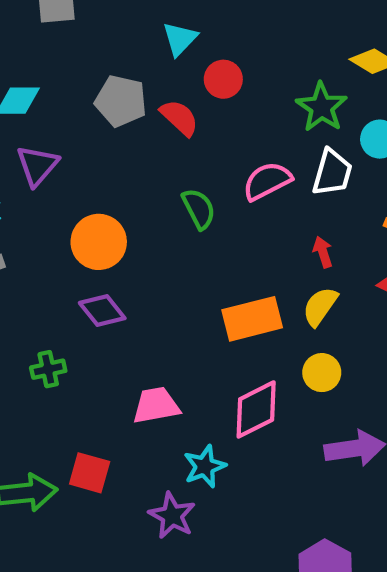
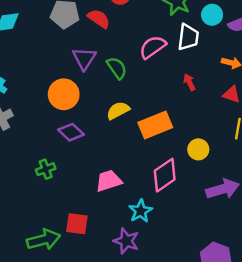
purple triangle: (37, 165) -> (84, 58), moved
yellow semicircle: (320, 306) -> (118, 111), moved, turned 35

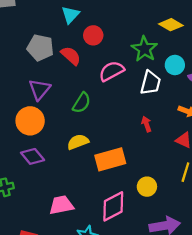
pink semicircle: (153, 47) -> (112, 71), moved
purple triangle: (84, 58) -> (39, 89), moved
green semicircle: (117, 68) -> (82, 103), turned 60

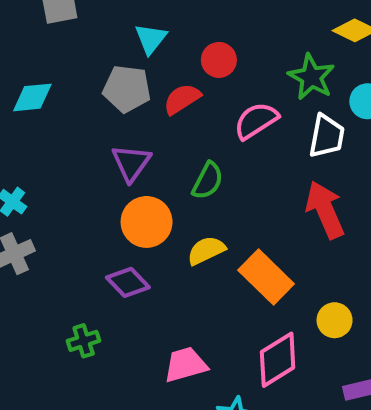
cyan triangle: (70, 15) -> (151, 39), moved
red semicircle: (71, 56) -> (182, 99), turned -70
orange circle: (30, 121) -> (147, 222), moved
red arrow: (146, 124) -> (325, 210), size x2.0
orange rectangle: (110, 159) -> (266, 277), turned 64

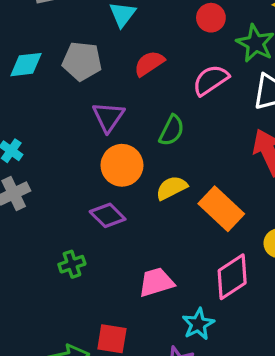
red circle: (219, 60) -> (211, 18), moved
gray pentagon: (127, 89) -> (82, 61), moved

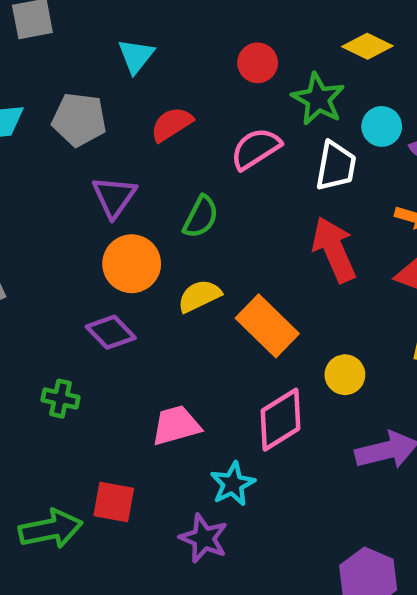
green cross: (72, 264) -> (60, 399), turned 30

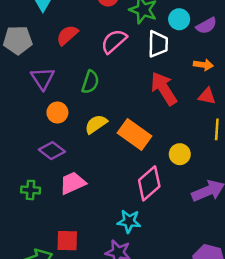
orange circle: (132, 264) -> (57, 113), size x0.7
pink trapezoid: (176, 425) -> (73, 183), moved
cyan star: (233, 484) -> (129, 221), turned -30

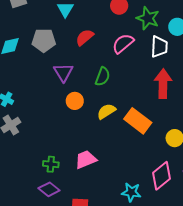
red arrow: (164, 89) -> (163, 84), turned 32
purple diamond: (52, 151) -> (49, 189), moved
pink diamond: (149, 183) -> (162, 176), moved

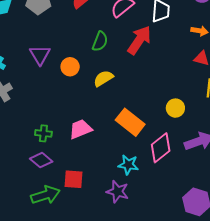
purple triangle: (63, 72) -> (40, 55), moved
red arrow: (163, 84) -> (139, 40), moved, turned 32
orange rectangle: (138, 121) -> (130, 122), moved

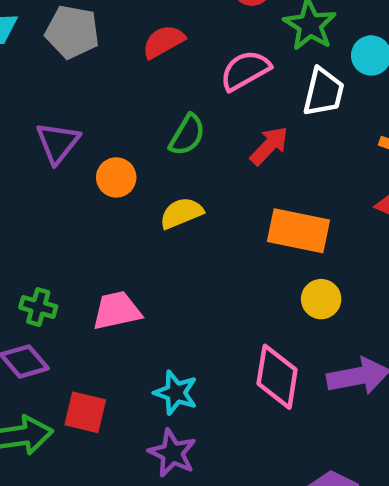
red arrow: (139, 40) -> (269, 146), size x0.7
orange rectangle: (130, 122) -> (299, 231), moved, turned -36
pink diamond: (161, 148) -> (277, 377), turned -52
cyan star: (128, 165) -> (176, 393), moved

